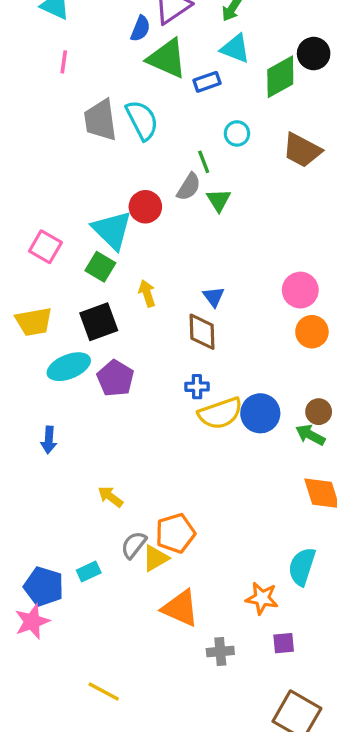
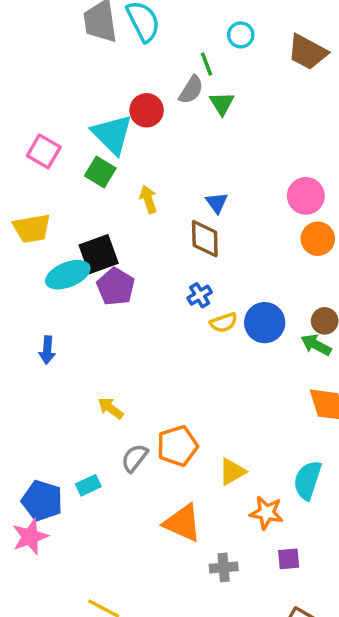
black square: (99, 322) -> (99, 254), moved
blue cross: (197, 387) -> (200, 295), turned -30
yellow semicircle: (220, 413) -> (224, 323), size x0.6
yellow triangle: (155, 558) -> (232, 472), moved

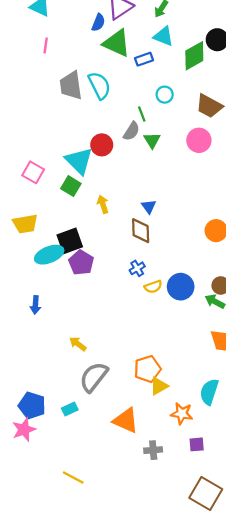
pink circle: (306, 196) -> (199, 140), moved
orange pentagon: (177, 446) -> (147, 369), moved
gray semicircle: (135, 458) -> (94, 377), size x1.6
cyan rectangle: (88, 485) -> (70, 409), moved

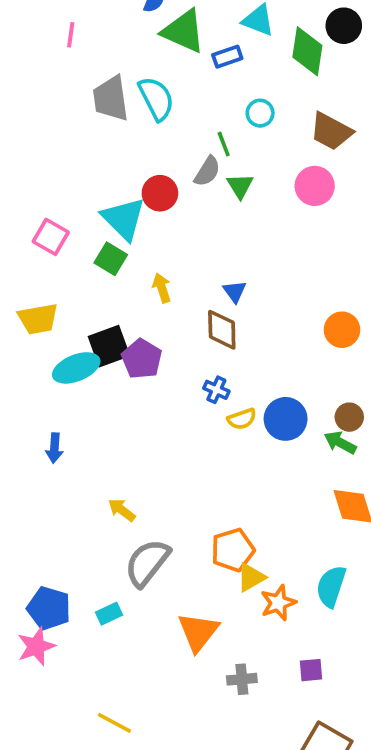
green diamond: (194, 56) -> (307, 51), turned -52
purple pentagon: (81, 263) -> (142, 359), moved
blue cross: (137, 268) -> (216, 390), turned -35
orange star: (182, 414) -> (278, 603), moved, turned -30
orange triangle: (126, 420) -> (198, 632), turned 44

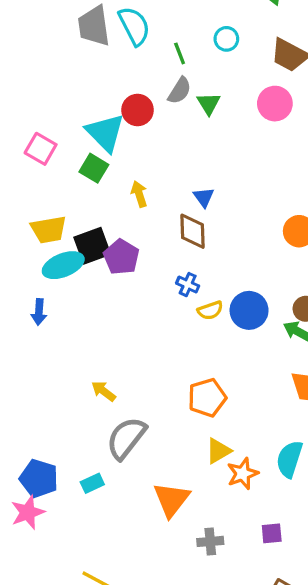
green line: (224, 144) -> (180, 53), moved
yellow trapezoid: (38, 319) -> (49, 230), moved
blue arrow: (54, 448) -> (39, 312), moved
orange pentagon: (233, 550) -> (207, 398), moved

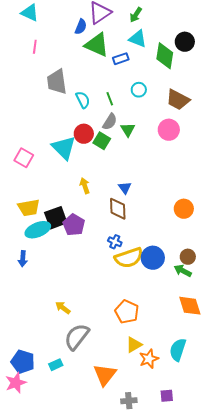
cyan semicircle: (134, 26) -> (83, 100), moved, size x0.7
green square: (94, 168) -> (102, 141), moved
yellow semicircle: (210, 310) -> (129, 258), size x1.8
orange pentagon: (207, 398) -> (127, 312), turned -30

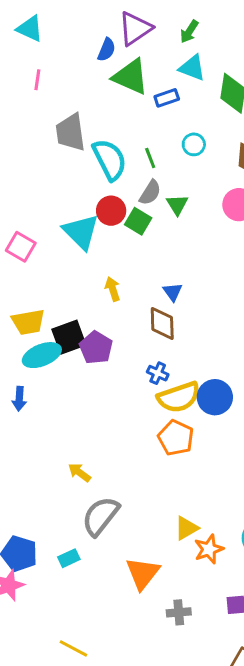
cyan semicircle: (83, 100) -> (110, 159), size x1.6
orange pentagon: (127, 312) -> (176, 438), moved

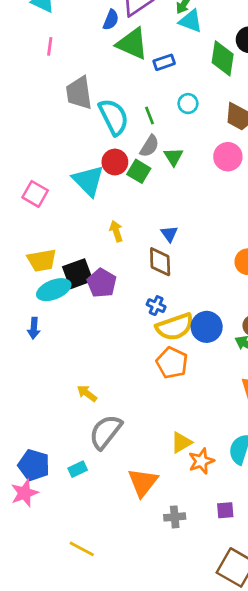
cyan triangle: (192, 68) -> (191, 21), moved

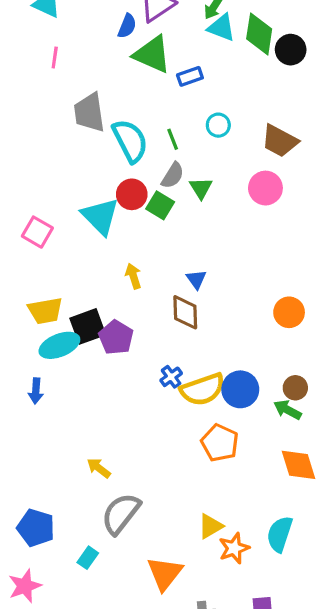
green diamond: (223, 58) -> (259, 34), moved
blue cross: (156, 306) -> (171, 377), moved, turned 30
orange pentagon: (172, 363) -> (220, 443), moved
blue pentagon: (34, 465) -> (36, 528), moved
cyan rectangle: (78, 469) -> (88, 558), turned -30

